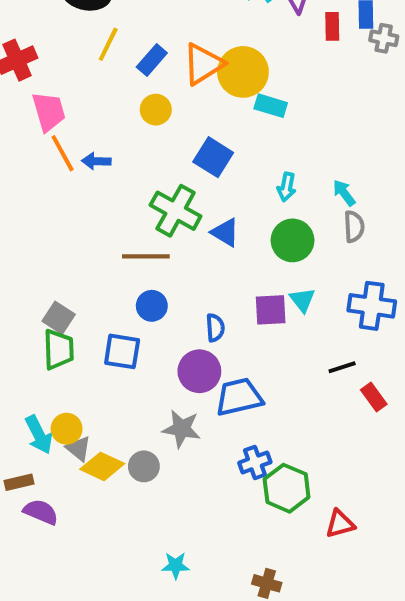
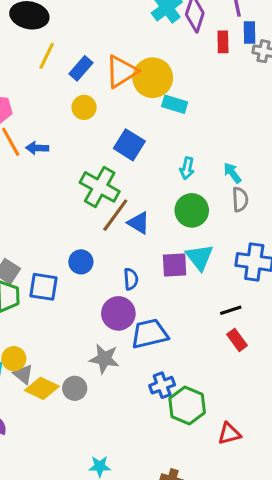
blue triangle: (225, 232) -> (139, 223), moved
brown line: (146, 256) -> (115, 215), moved, turned -54
cyan triangle: (302, 300) -> (200, 257), size x1.4
blue square: (122, 351) -> (43, 287), moved
red rectangle: (374, 397) -> (237, 340), moved

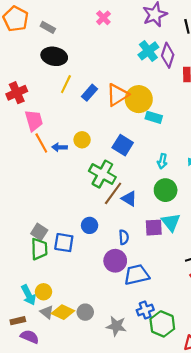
yellow circle: (84, 107) -> (82, 140), moved
gray star: (104, 359) -> (116, 326), moved
gray triangle: (23, 374) -> (47, 312), moved

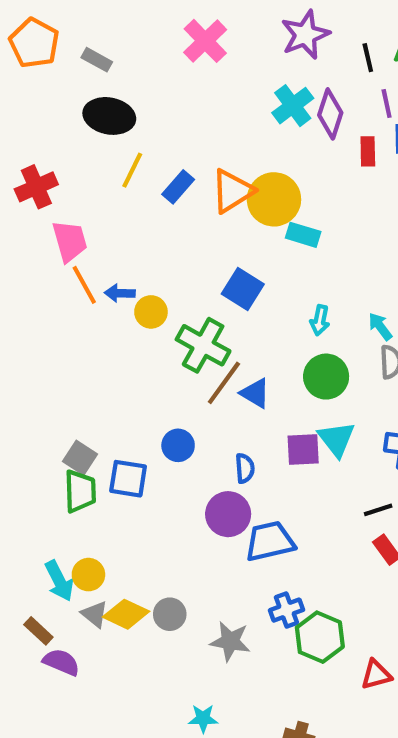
pink cross: (103, 18) -> (205, 41), size x1.5
yellow circle: (82, 140) -> (151, 312), moved
brown rectangle: (18, 321) -> (38, 631), turned 56

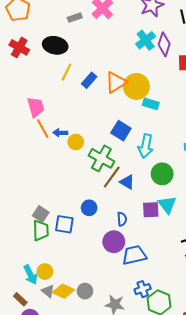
gray rectangle: (97, 60) -> (75, 18), moved, turned -48
red cross: (36, 187) -> (19, 47), moved, turned -36
cyan arrow: (320, 320) -> (146, 146), moved, size x1.6

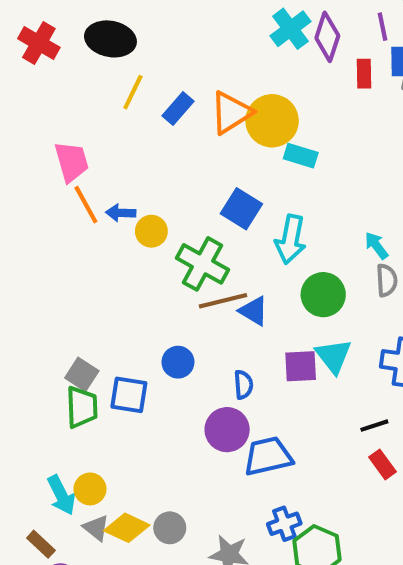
brown line: (112, 177) -> (223, 301), turned 40

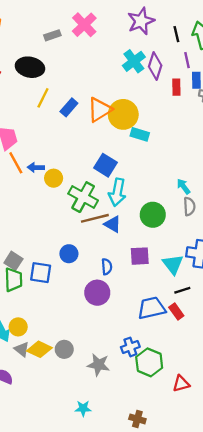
cyan arrow: (290, 239) -> (117, 192), moved
cyan triangle: (333, 356) -> (173, 264), moved
blue trapezoid: (268, 456) -> (152, 308), moved
red rectangle: (383, 464) -> (176, 312), moved

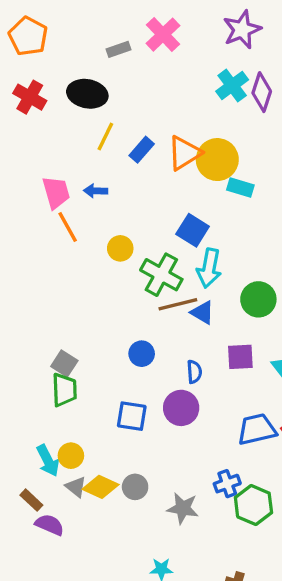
blue arrow: (36, 168) -> (96, 191), moved
blue square: (41, 273) -> (132, 416), moved

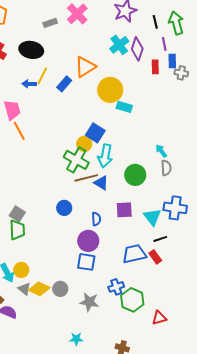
orange triangle: (184, 153) -> (85, 67), moved
blue arrow: (96, 191) -> (29, 84), moved
yellow circle: (120, 248) -> (84, 144), moved
blue square: (132, 416) -> (86, 262), moved

